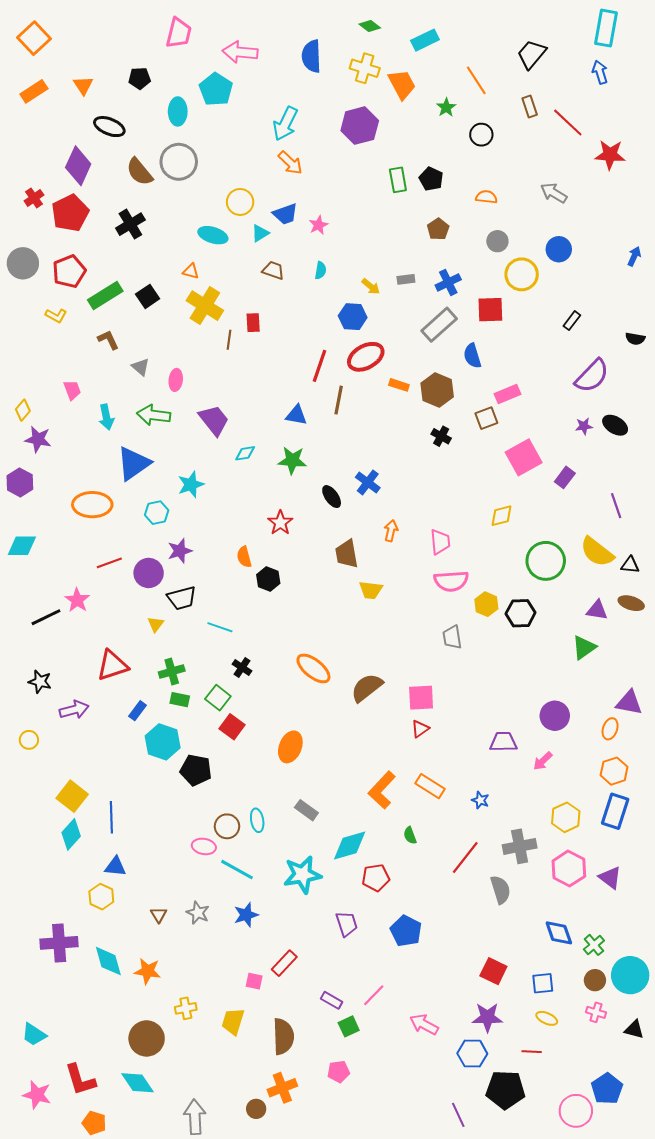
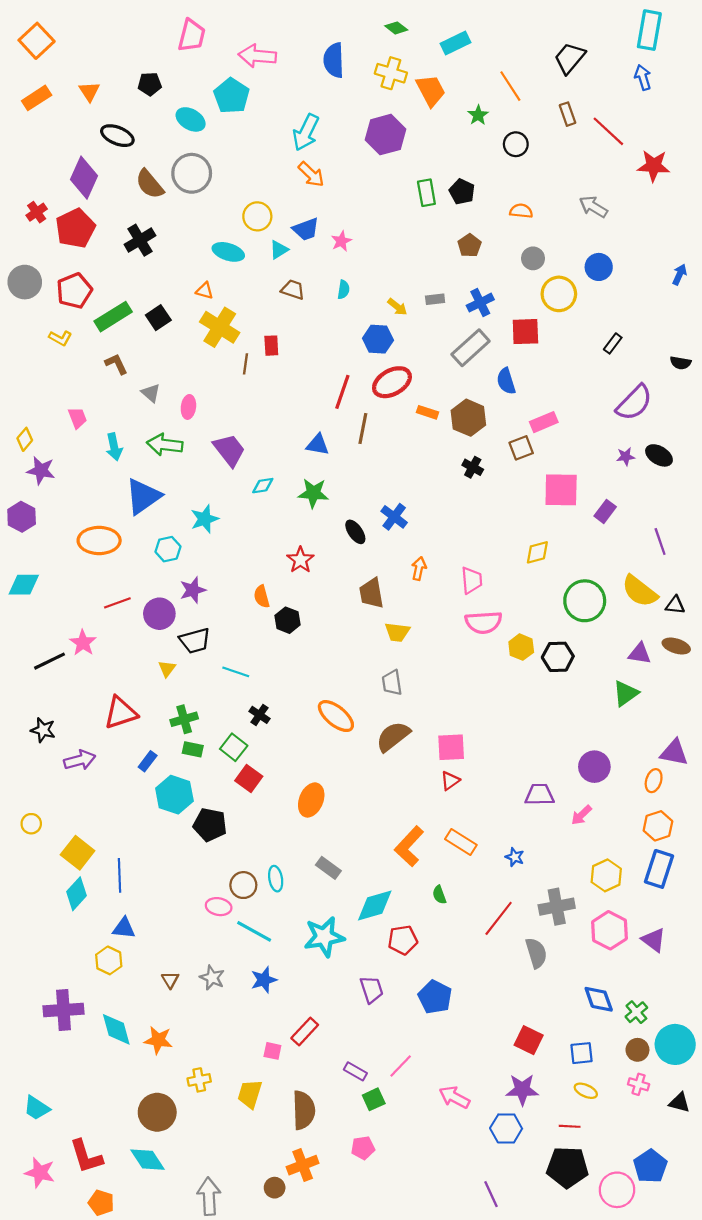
cyan ellipse: (178, 111) -> (191, 119), turned -60
pink square: (524, 457) -> (561, 490), turned 30
gray trapezoid: (452, 637) -> (392, 683), moved
yellow circle: (29, 740) -> (31, 824), moved
black pentagon: (505, 1090) -> (567, 1167), moved

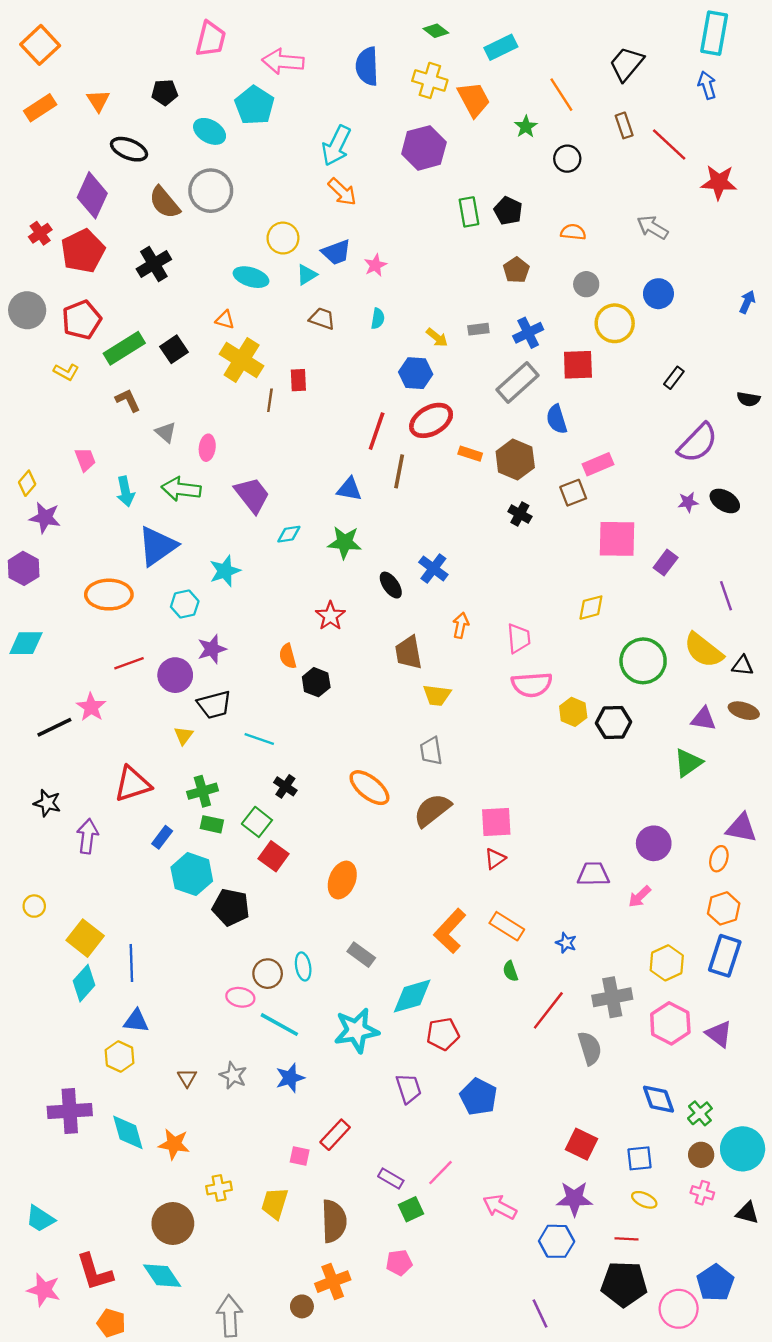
purple arrow: (80, 760) -> (88, 836), turned -68
green semicircle: (439, 895) -> (510, 971), moved

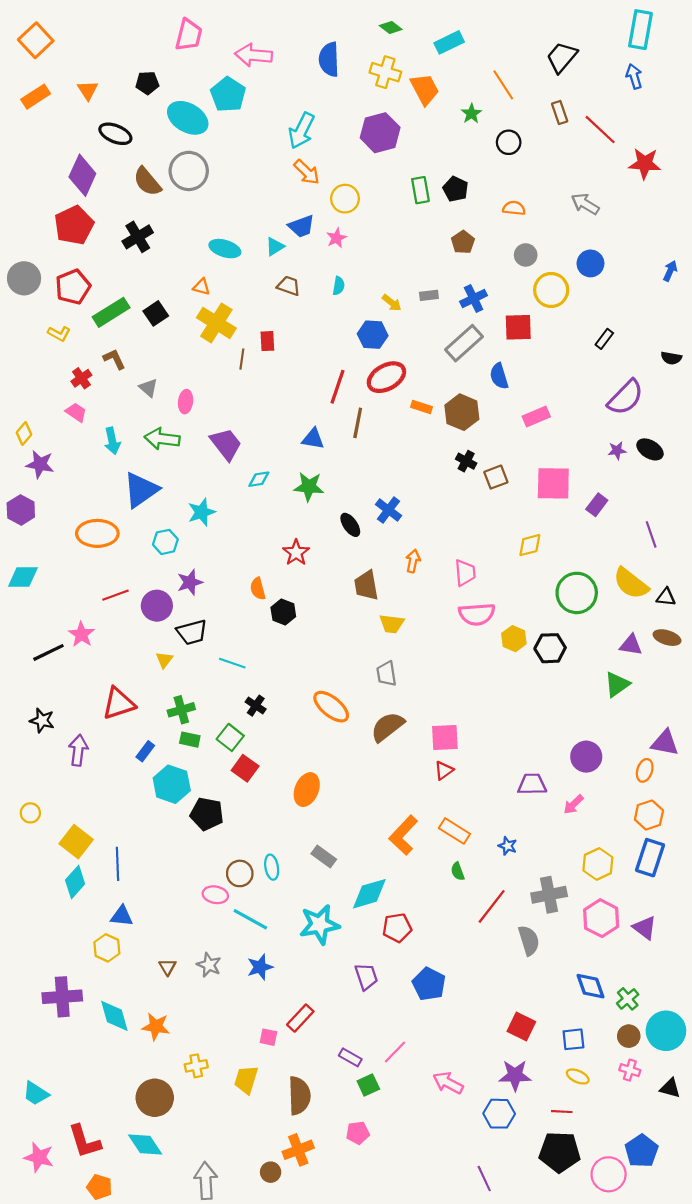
cyan ellipse: (210, 131) -> (188, 118), size x1.4
red cross: (40, 233) -> (81, 378), moved
yellow circle: (283, 238) -> (345, 199), moved
pink trapezoid: (85, 460) -> (76, 412), turned -35
brown square: (573, 493) -> (496, 477), moved

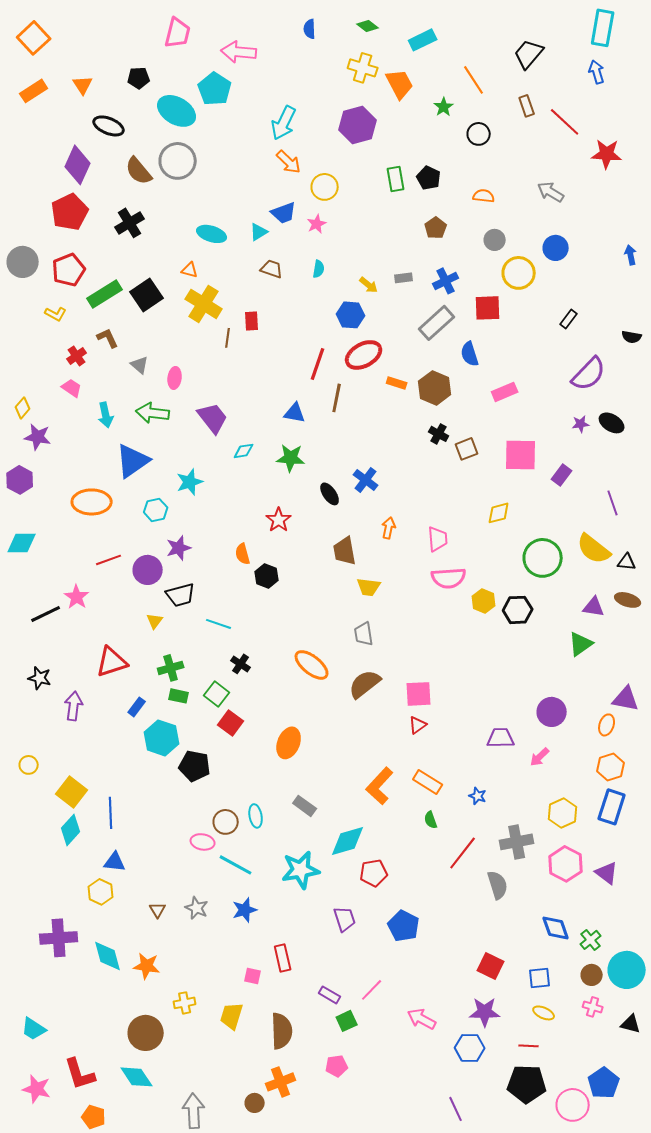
blue semicircle: (329, 59) -> (310, 29), moved, size x0.6
blue arrow: (670, 271) -> (631, 255), turned -36
black square: (156, 313) -> (147, 295), size x1.4
red rectangle: (300, 1018) -> (283, 958), turned -56

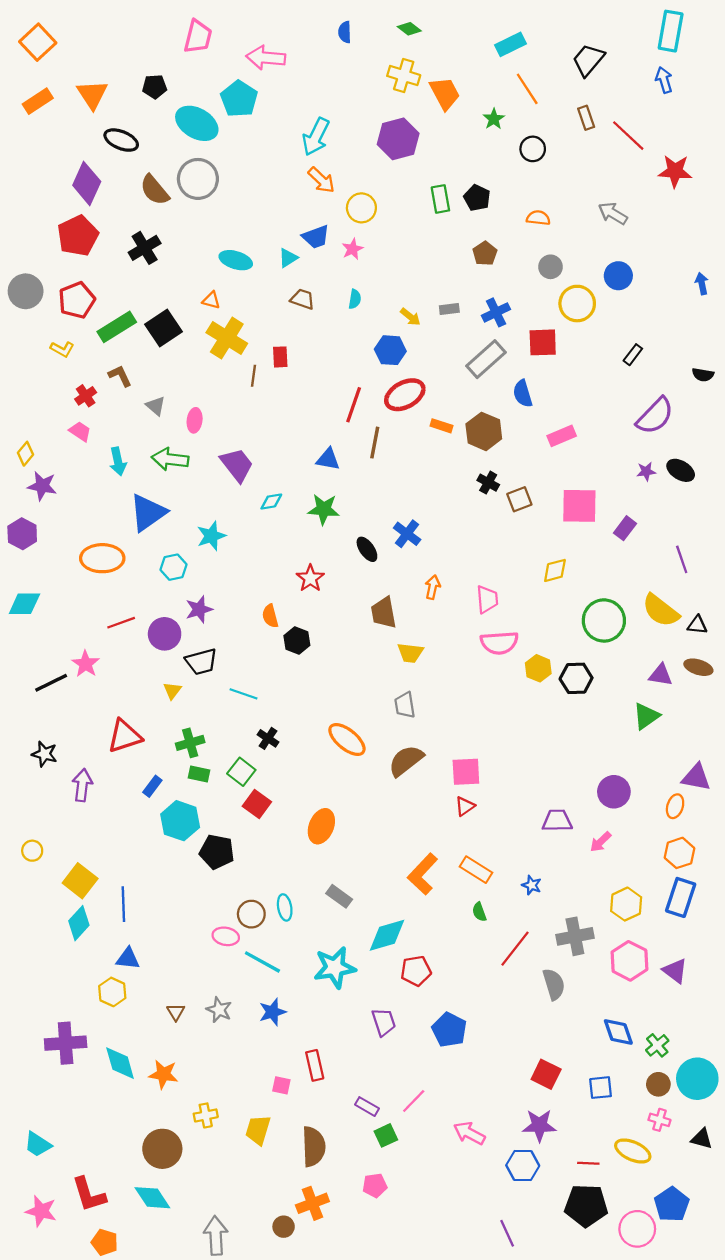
cyan rectangle: (423, 40) -> (510, 44), moved
orange triangle: (83, 85) -> (92, 94), size x1.4
yellow ellipse: (544, 1013) -> (633, 1151), moved, size x1.5

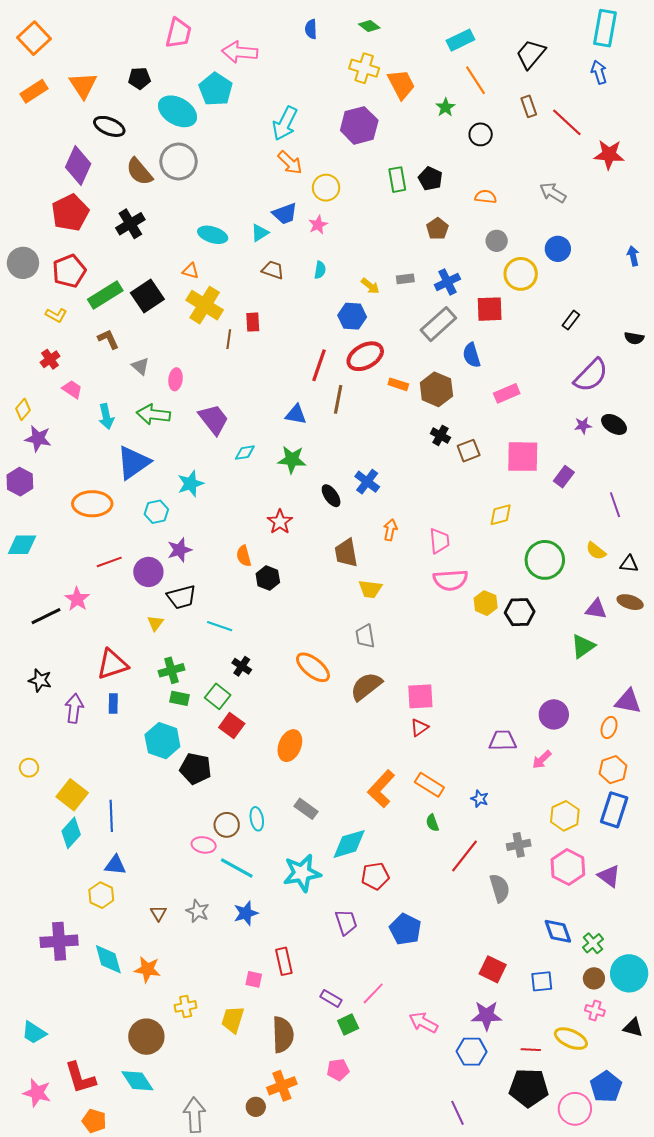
red cross: (86, 396) -> (50, 359), moved
yellow semicircle: (661, 610) -> (596, 551), size x0.6
blue rectangle: (152, 786) -> (113, 703), moved, turned -36
gray cross: (575, 936) -> (519, 845), size x0.7

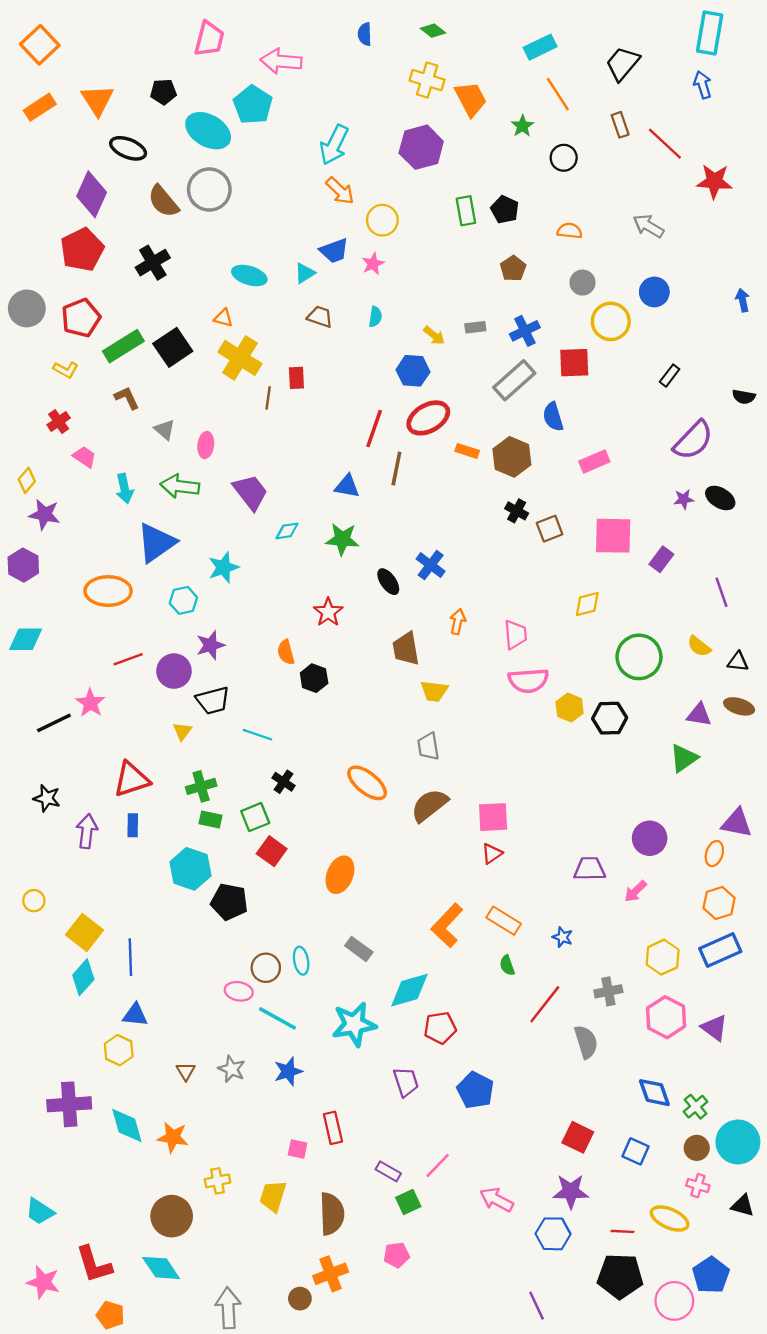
green square: (218, 696) -> (255, 817), turned 30
blue rectangle: (614, 810) -> (720, 950), turned 48
blue square: (542, 981) -> (635, 1151), turned 30

